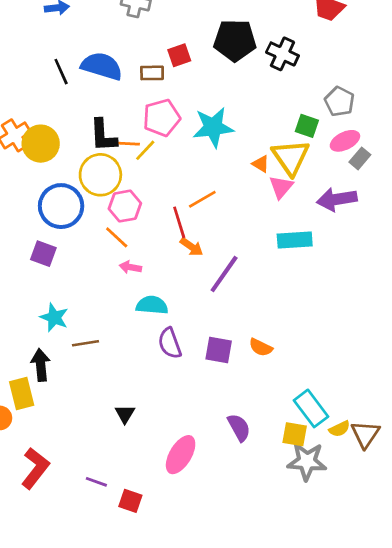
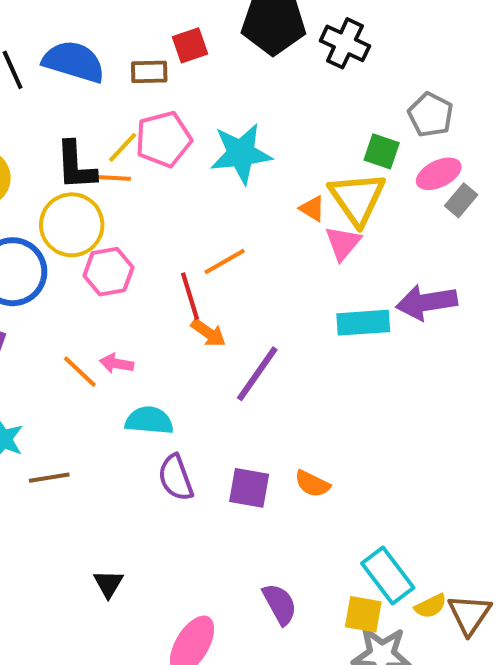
yellow line: (145, 150) -> (123, 147), moved
purple arrow: (337, 199) -> (426, 302), moved
orange line: (117, 237) -> (80, 372), moved

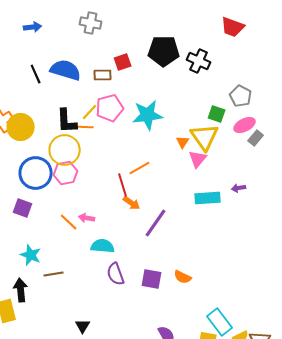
orange triangle: (312, 208) -> (183, 142), turned 32
pink hexagon: (108, 272) -> (66, 173), moved
purple arrow: (426, 302) -> (239, 188), size x0.5

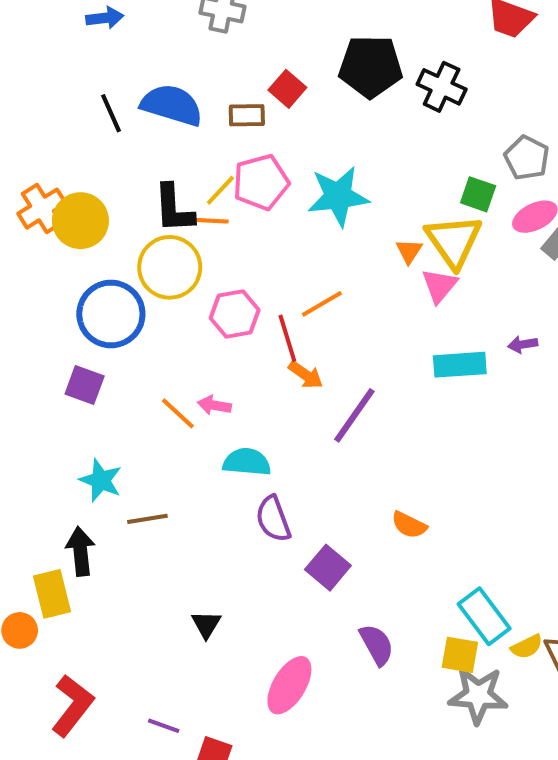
red square: (123, 62) -> (287, 89), turned -30
pink hexagon: (66, 173) -> (235, 314), moved
purple square: (152, 279) -> (328, 568), moved, turned 30

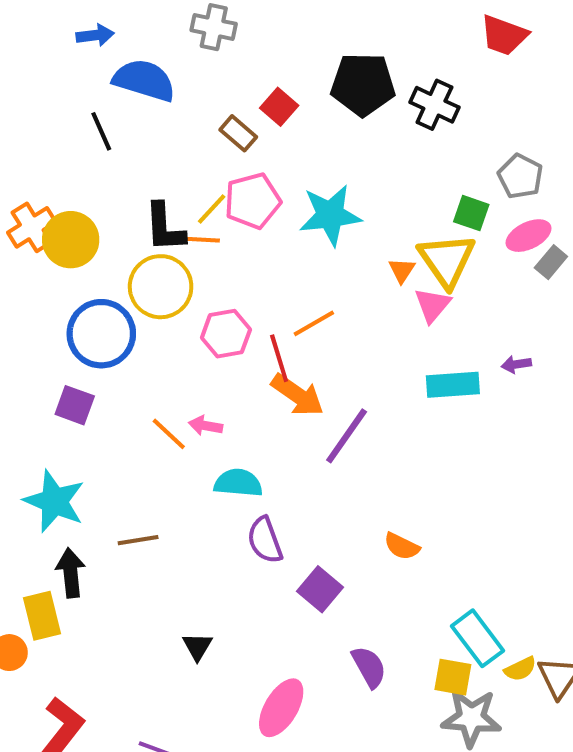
blue semicircle: (172, 105) -> (144, 80), moved
brown rectangle: (247, 115) -> (238, 133), turned 42
orange arrow: (306, 375) -> (298, 395), size x1.5
cyan star: (101, 480) -> (54, 501), moved, size x1.4

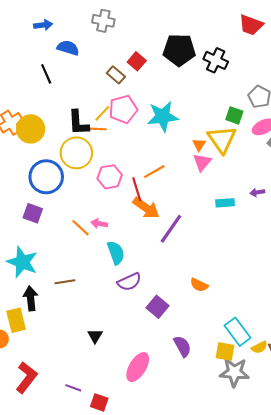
blue semicircle: (144, 80) -> (68, 48), size x0.7
pink triangle: (432, 305) -> (202, 162), moved
cyan rectangle: (453, 385) -> (225, 203), size x0.7
cyan semicircle: (238, 483) -> (116, 253), turned 65
purple semicircle: (265, 540) -> (129, 282), turned -95

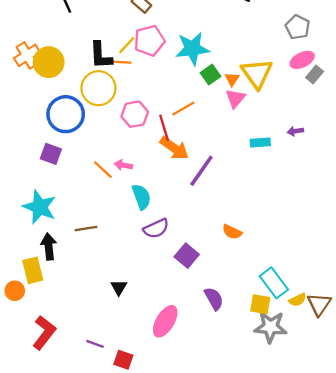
green square: (234, 115) -> (210, 75), moved, turned 36

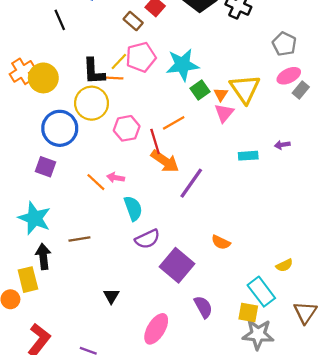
purple square: (187, 256) -> (177, 265), size x1.4
yellow semicircle: (298, 300) -> (284, 265), moved

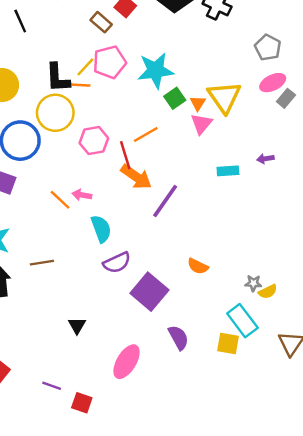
gray star: (258, 334) -> (253, 283), moved, size x0.5

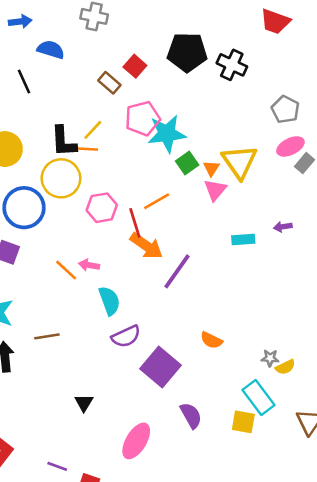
pink pentagon: (110, 62) -> (143, 118), moved

